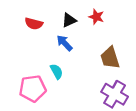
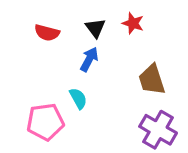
black triangle: (69, 20) -> (95, 28), turned -42
blue arrow: (64, 43) -> (89, 59), turned 72

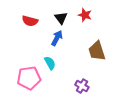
purple cross: (158, 130) -> (82, 86), moved, size x0.6

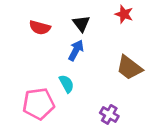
red star: (85, 15) -> (124, 14), moved
brown trapezoid: (97, 51) -> (129, 68), turned -35

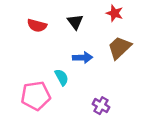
blue arrow: (76, 50) -> (83, 58), moved, turned 60
brown trapezoid: (129, 68) -> (119, 48), moved, turned 100

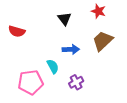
red semicircle: (37, 26) -> (17, 31), moved
purple cross: (101, 106) -> (76, 82), moved, turned 32

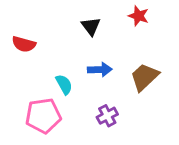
brown trapezoid: (103, 41) -> (144, 77), moved
cyan semicircle: (53, 66) -> (64, 84), moved

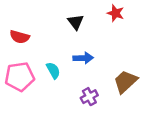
brown trapezoid: (144, 77) -> (125, 82), moved
pink pentagon: (43, 116) -> (20, 77), moved

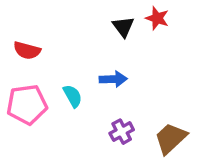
black triangle: (76, 22) -> (123, 27), moved
brown trapezoid: (125, 82) -> (171, 138), moved

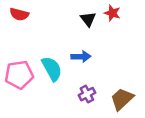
red semicircle: (27, 50) -> (19, 14), moved
cyan semicircle: (73, 96) -> (52, 69), size x1.5

